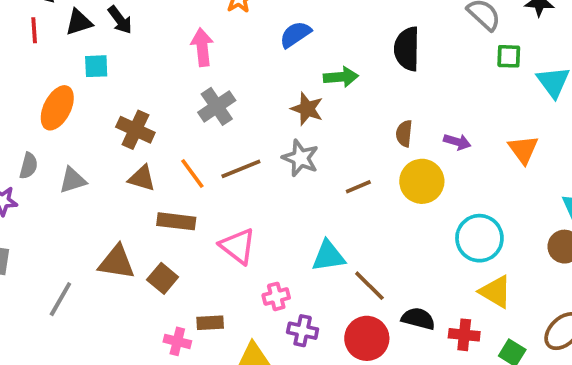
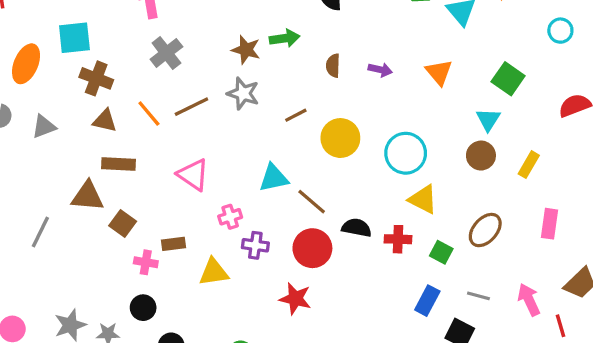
cyan square: (96, 66) -> (74, 38), moved, size x1.5
green arrow: (341, 77) -> (285, 38), moved
yellow circle: (422, 181) -> (340, 138), moved
brown rectangle: (176, 221) -> (119, 164), moved
brown square: (163, 278) -> (123, 223), moved

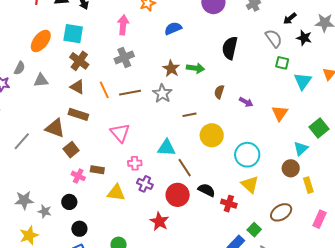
yellow rectangle: (529, 165) -> (308, 185), moved, turned -63
green square: (441, 252) -> (254, 230), moved

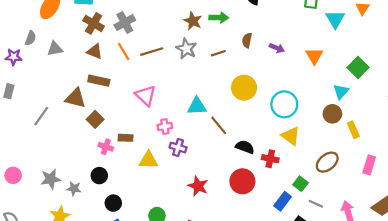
gray cross: (124, 57) -> (125, 23), moved
brown line: (189, 115) -> (218, 53), moved
red circle: (178, 195) -> (242, 181), moved

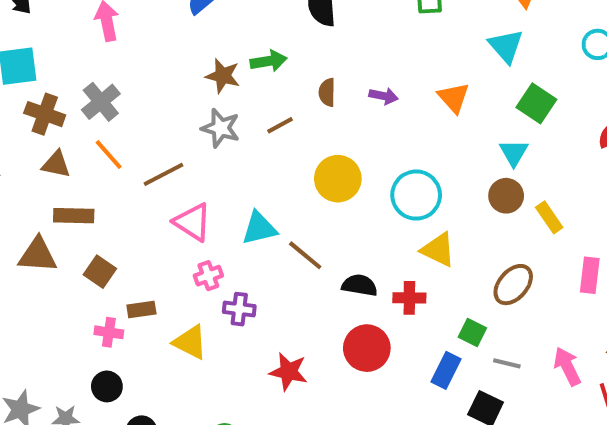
cyan triangle: (335, 19) -> (506, 46), moved
brown line: (152, 52) -> (163, 174), moved
pink triangle: (146, 96) -> (192, 222), moved
brown square: (95, 119) -> (100, 272), moved
yellow triangle: (148, 160) -> (190, 342), turned 36

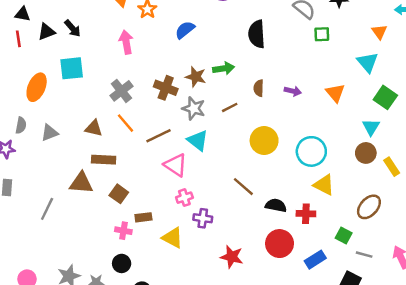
brown cross: (45, 114) -> (166, 88), moved
cyan triangle: (259, 228) -> (198, 140), moved, turned 50
blue rectangle: (446, 370) -> (315, 260), moved, turned 30

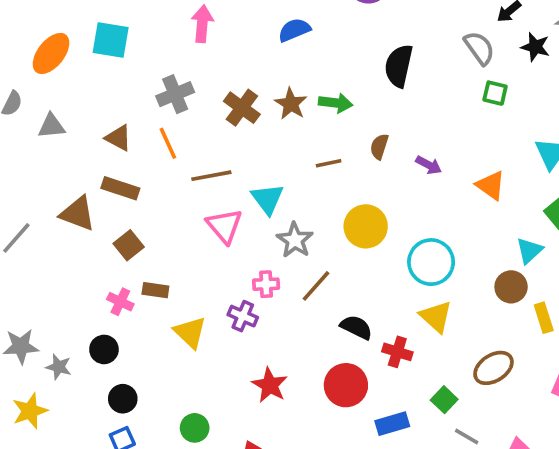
orange triangle: (335, 93) -> (491, 185), turned -30
gray star: (194, 108) -> (295, 240), moved
brown line: (243, 187) -> (316, 286), turned 75
pink cross: (184, 198) -> (266, 284), moved

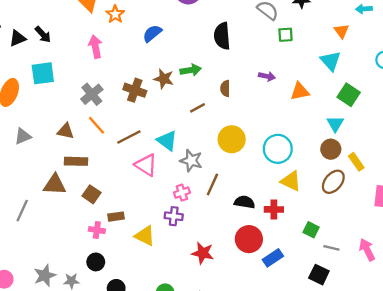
purple arrow: (429, 165) -> (267, 76), moved
orange triangle: (491, 185) -> (300, 91), turned -30
brown ellipse: (493, 368) -> (333, 182), moved
blue rectangle: (392, 424) -> (273, 258), moved

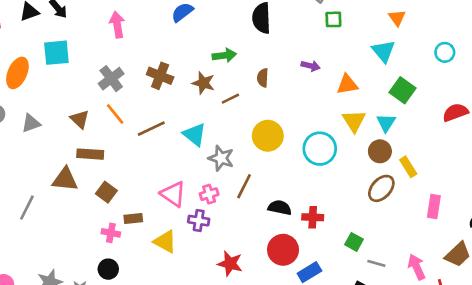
brown star: (164, 79) -> (203, 83), moved
brown triangle: (66, 131) -> (80, 119), turned 30
pink triangle: (146, 165) -> (173, 194), moved
yellow triangle: (291, 181) -> (354, 121), moved, turned 30

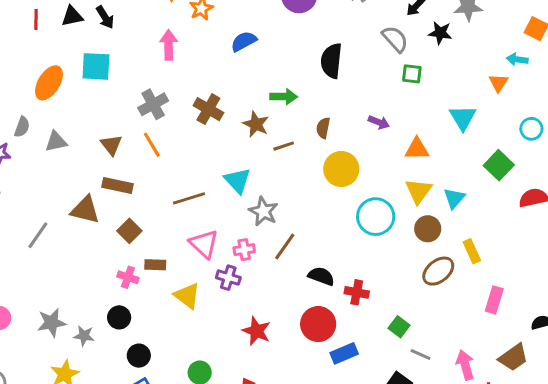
orange triangle: (397, 18) -> (498, 83), moved
green square: (402, 90) -> (499, 165), moved
brown line: (151, 129) -> (189, 198), moved
yellow circle: (268, 136) -> (341, 169), moved
brown circle: (380, 151) -> (428, 229), moved

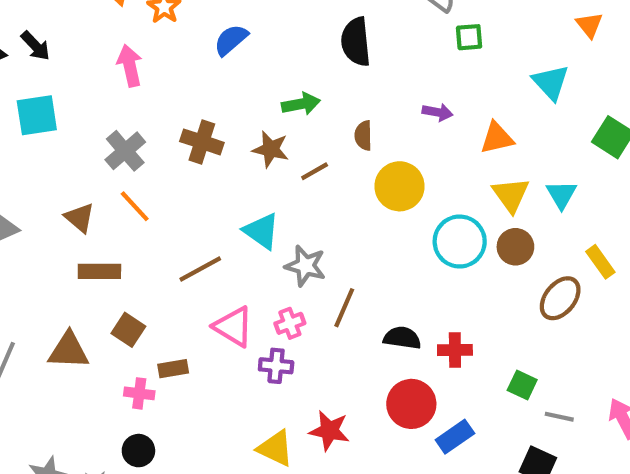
brown triangle: (85, 210) -> (69, 351), moved
brown circle: (428, 229) -> (515, 247), moved
yellow triangle: (187, 296) -> (275, 448), moved

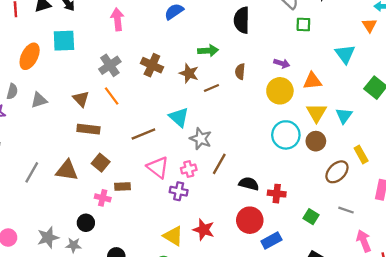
yellow circle: (400, 186) -> (280, 91), moved
gray line: (559, 417) -> (346, 210), moved
black circle: (138, 451) -> (86, 223), moved

